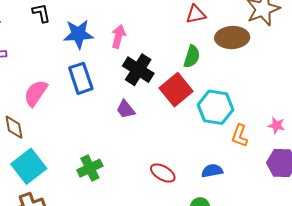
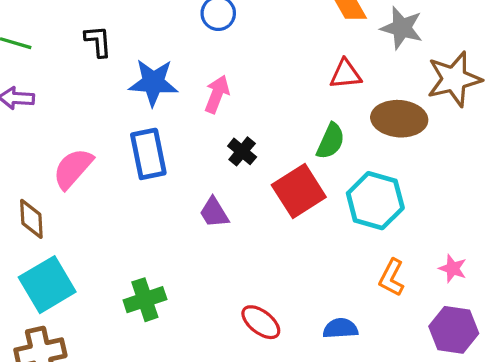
black cross: (138, 70) -> (242, 151), size x0.6
cyan hexagon: (216, 107) -> (375, 201), moved

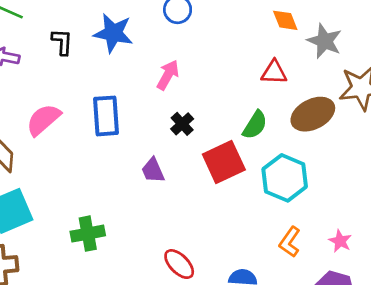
black L-shape: (98, 41) -> (62, 42), moved
blue star: (153, 82) -> (113, 33), moved
brown ellipse: (399, 119) -> (313, 114), turned -39

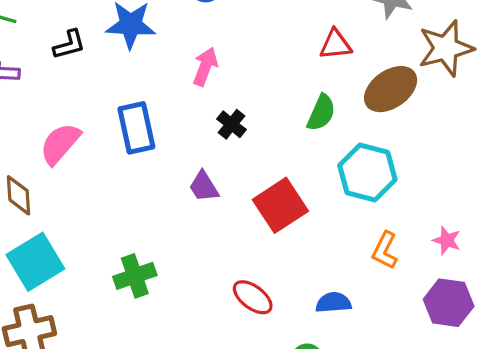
black L-shape: (62, 42) -> (69, 45), turned 80
red square: (224, 162) -> (280, 205), moved

